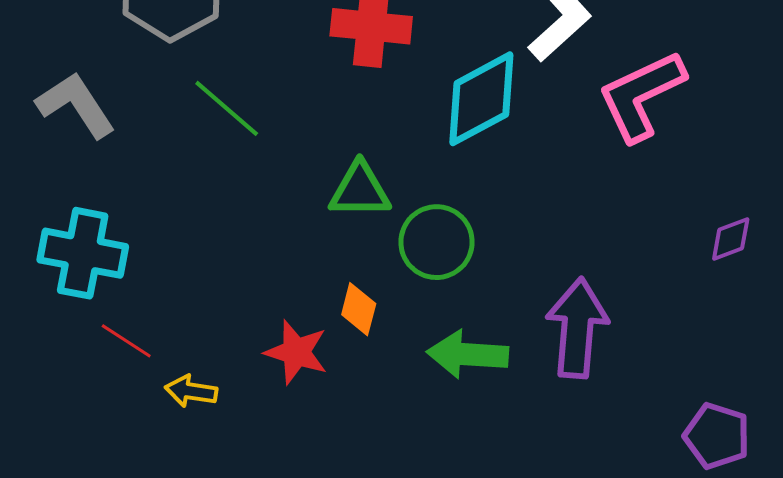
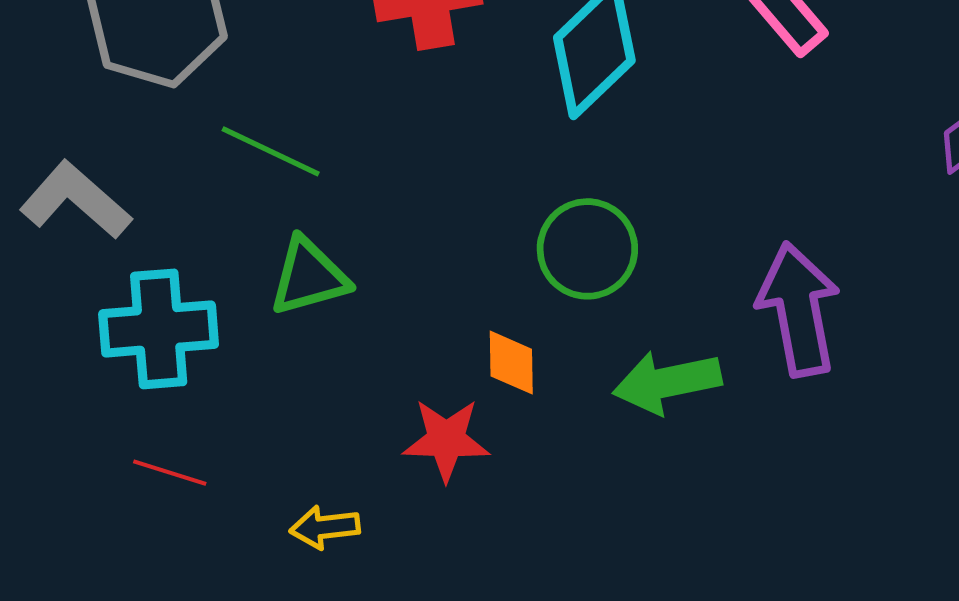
green triangle: (360, 190) -> (309, 277), moved
cyan cross: (83, 253) -> (159, 329), moved
red line: (126, 341) -> (170, 473), moved

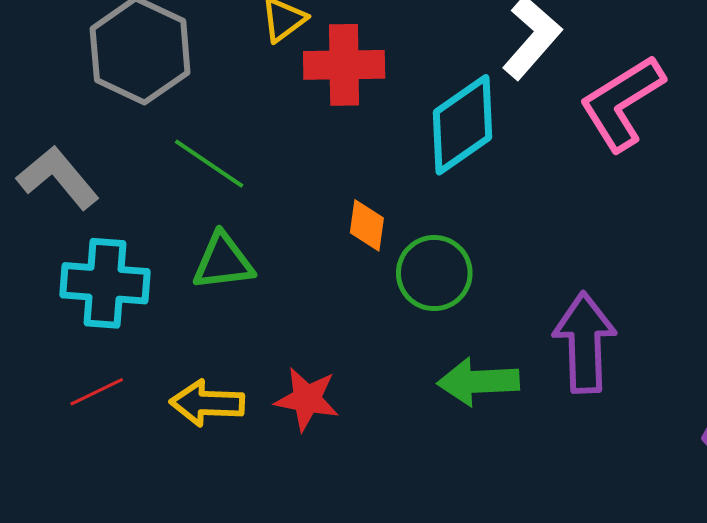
orange diamond: (511, 363) -> (367, 225), moved
red line: (170, 473) -> (97, 392), turned -52
yellow arrow: (325, 527) -> (207, 403), moved, size x1.4

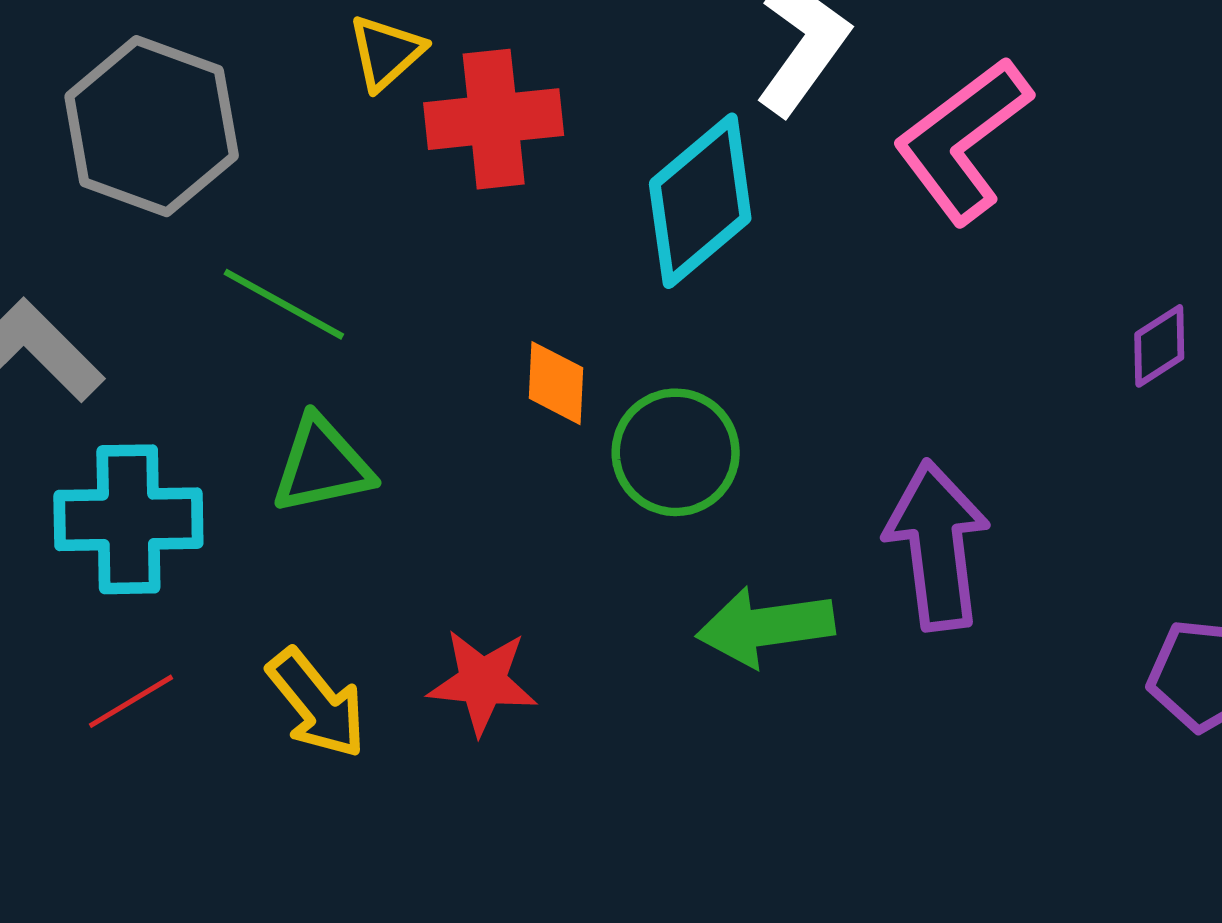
yellow arrow: (207, 403) -> (317, 704), turned -126

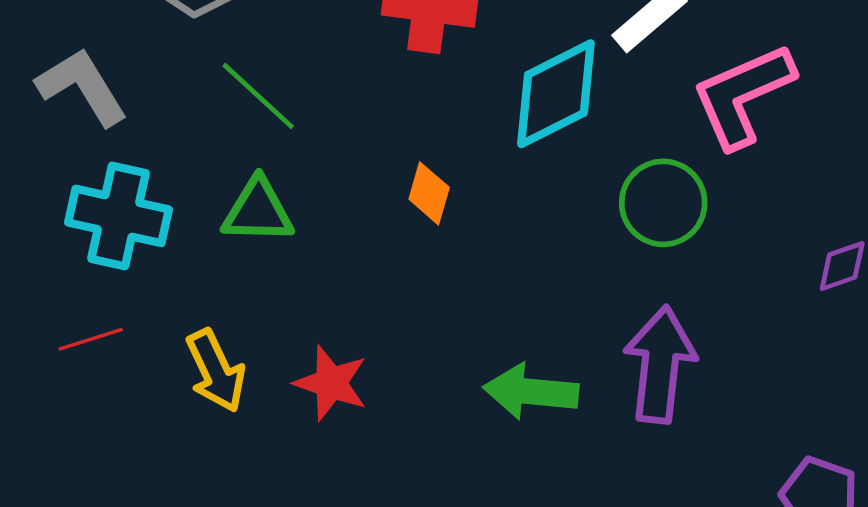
green circle: (676, 452) -> (663, 203), moved

